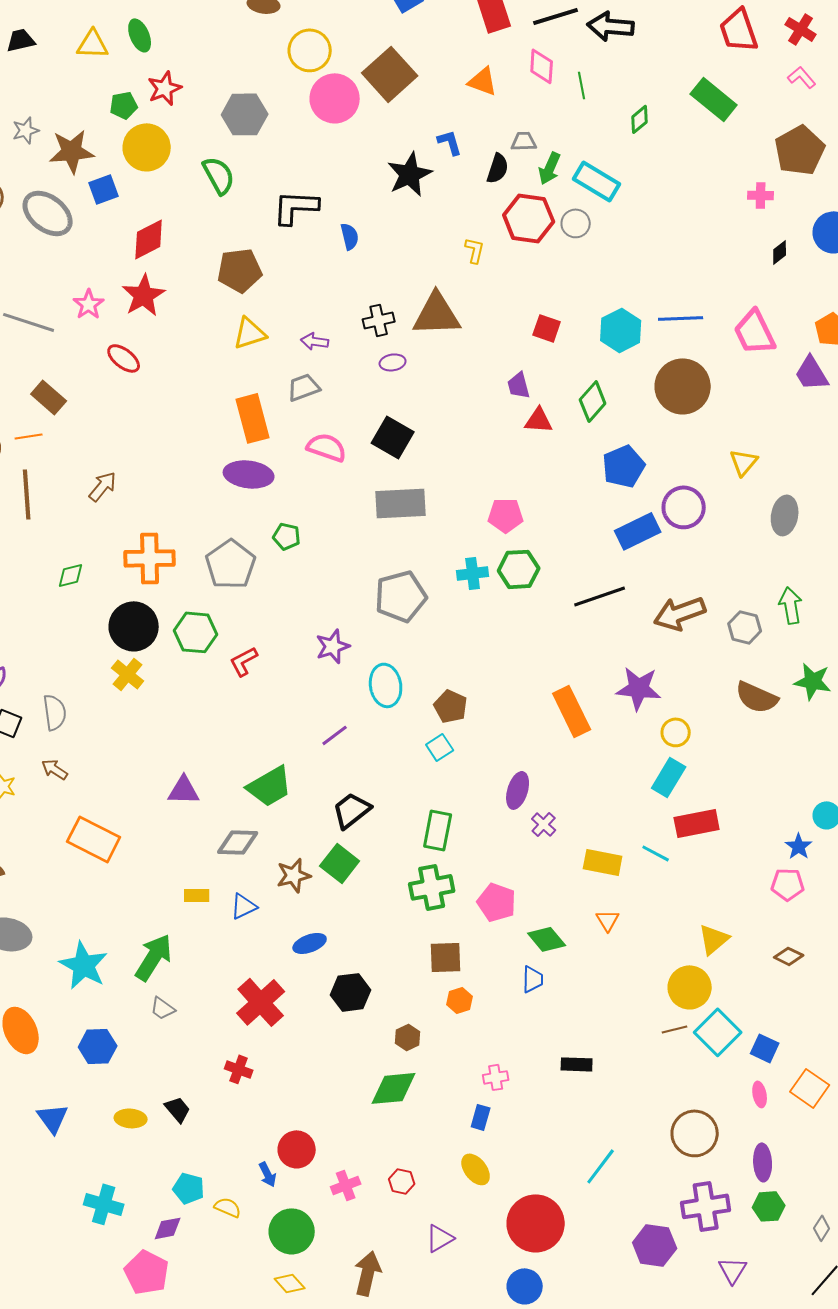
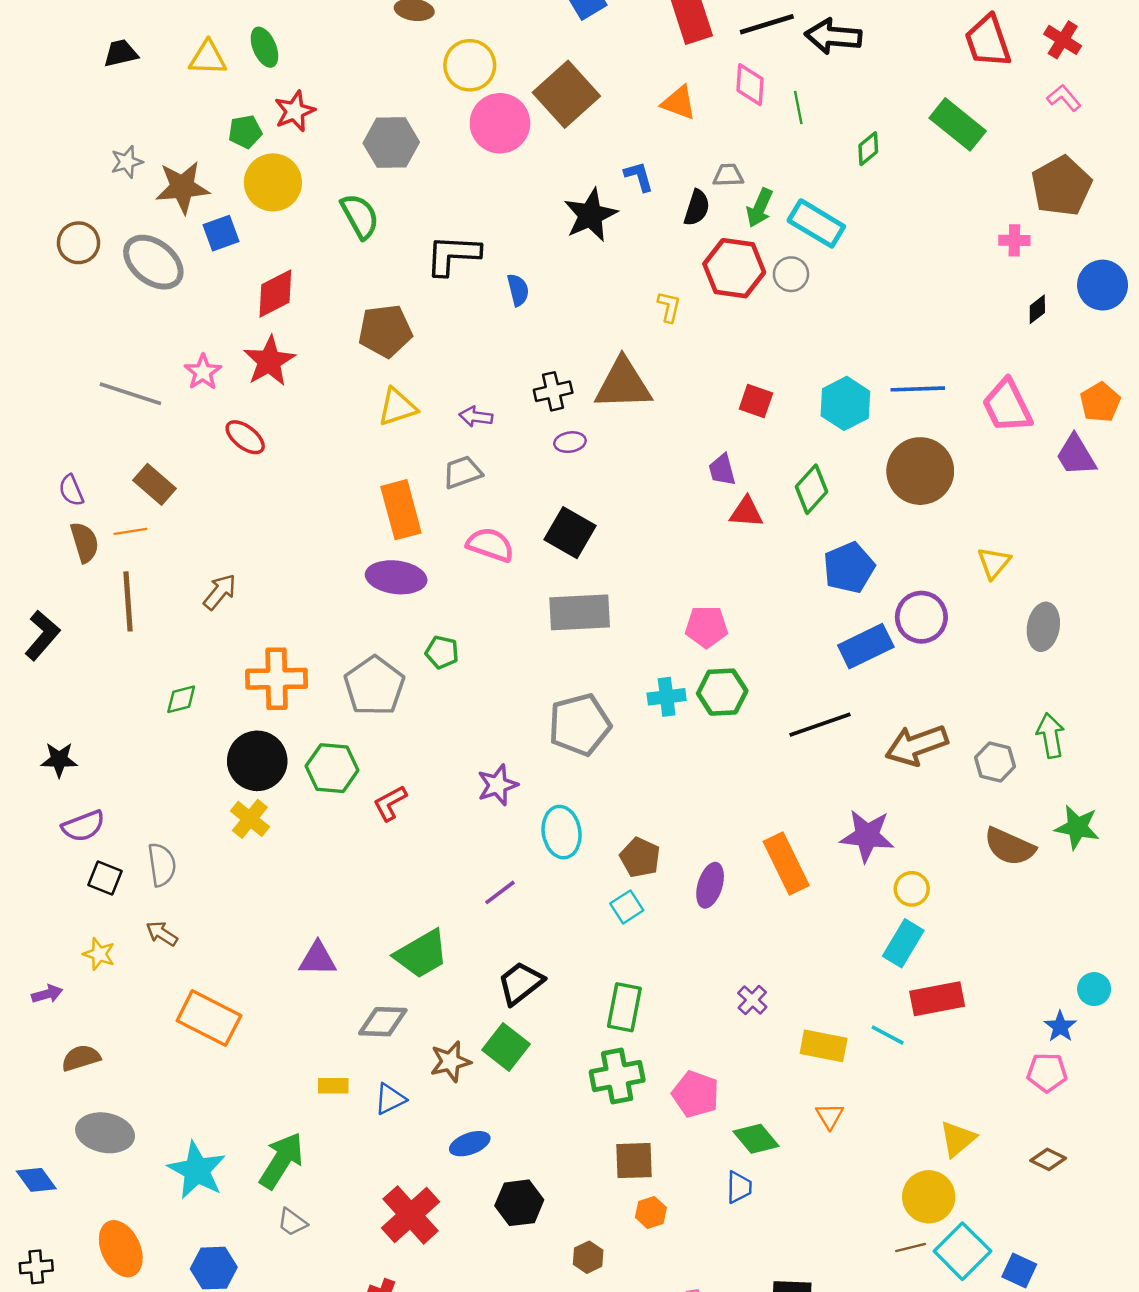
purple ellipse: (518, 790) -> (710, 885), moved

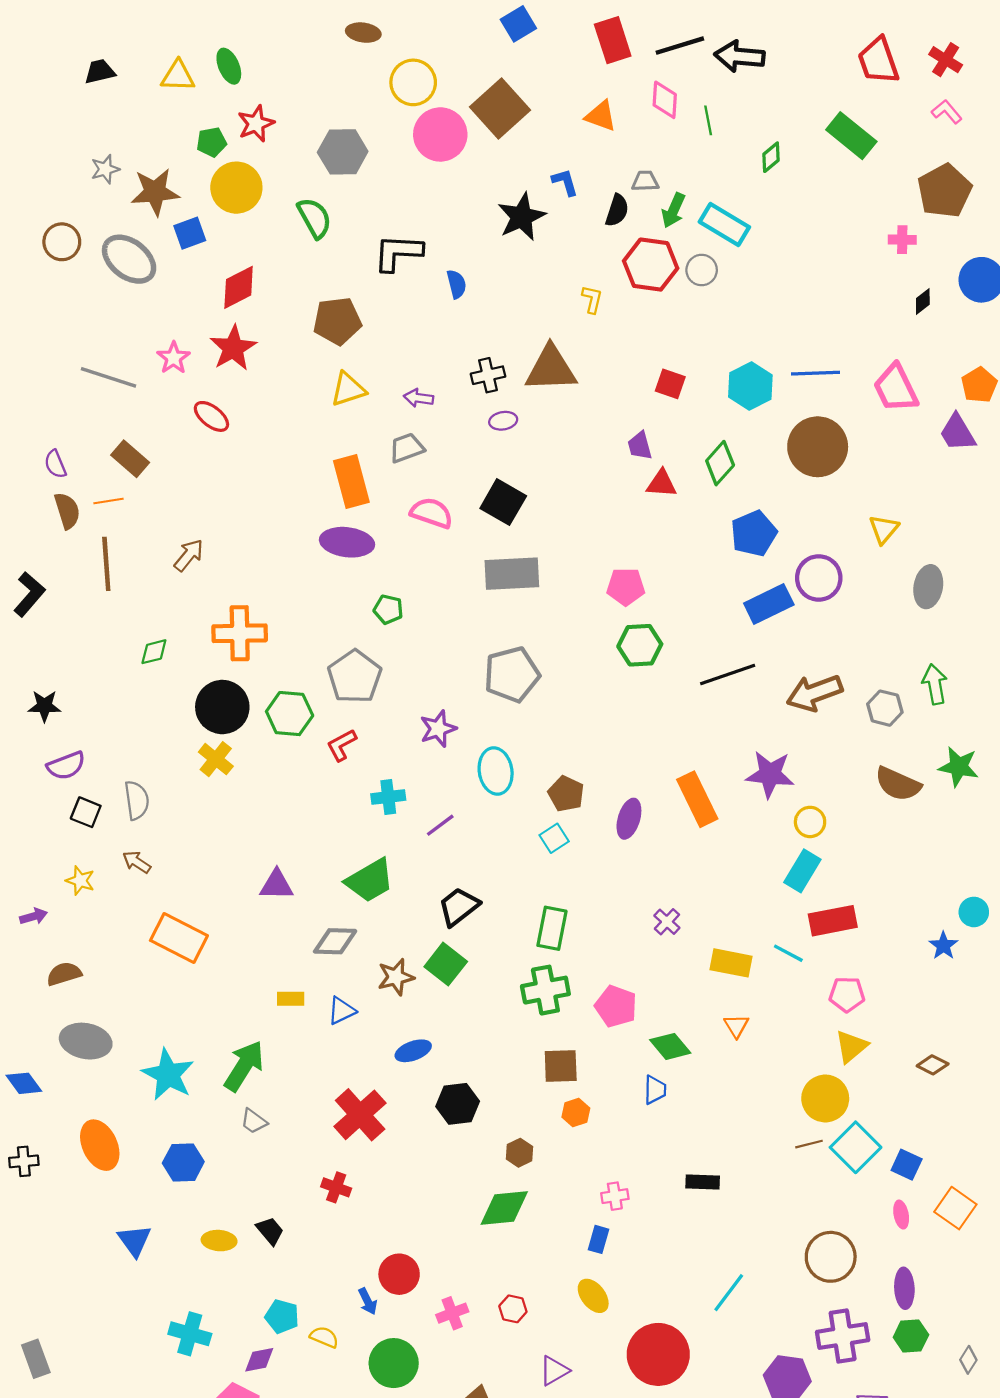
gray pentagon: (374, 686) -> (355, 677), moved
cyan cross: (667, 697) -> (388, 797), moved
pink pentagon: (1047, 1072) -> (847, 994), moved

